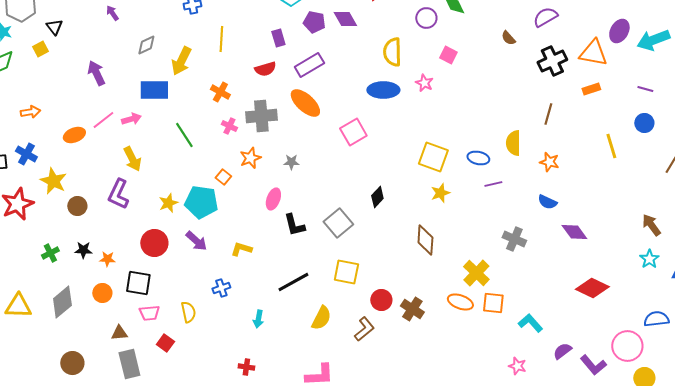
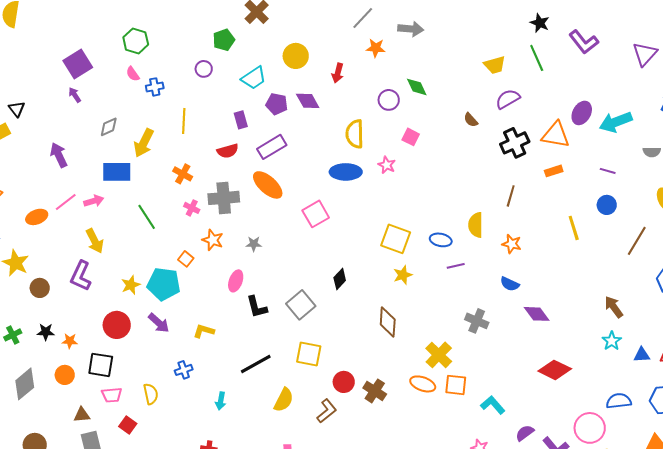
orange star: (250, 158) -> (213, 240), turned -30

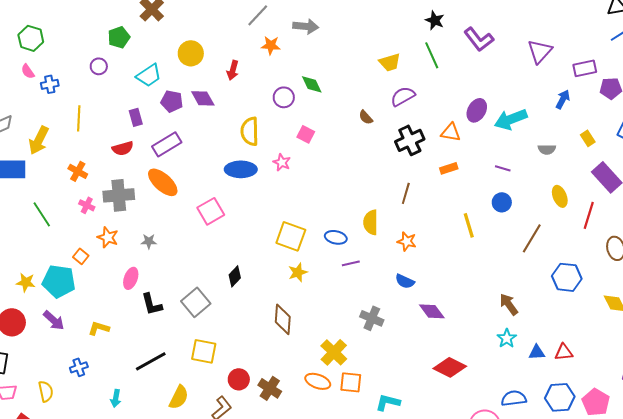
orange triangle: (556, 135) -> (451, 132), size x0.7
yellow star: (131, 285) -> (26, 282), turned 30
cyan L-shape: (493, 405) -> (388, 402), turned -35

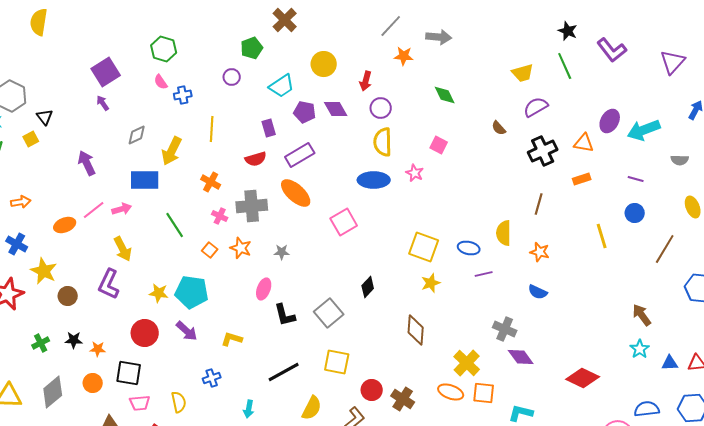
purple circle: (284, 97) -> (381, 108), moved
orange square: (81, 256) -> (210, 250), moved
purple diamond: (432, 311) -> (521, 357), moved

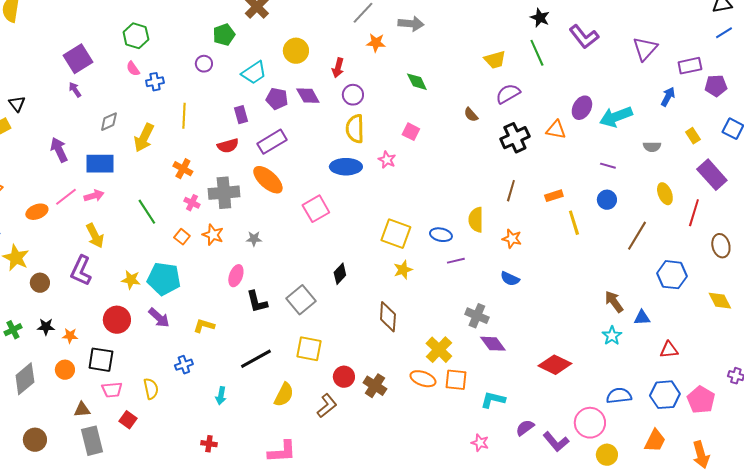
orange rectangle: (582, 179) -> (554, 196), moved
blue rectangle: (145, 180) -> (100, 164), moved
blue triangle: (670, 363) -> (642, 318), moved

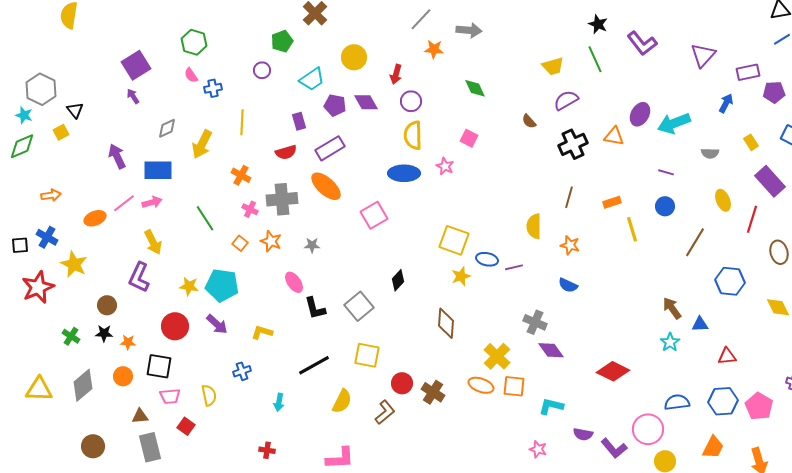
blue ellipse: (441, 235) -> (487, 259), moved
pink ellipse: (236, 276) -> (294, 282), turned -55
brown circle: (40, 283) -> (107, 305), moved
green cross: (13, 330) -> (71, 336), turned -30
purple semicircle: (525, 428) -> (583, 434), turned -132

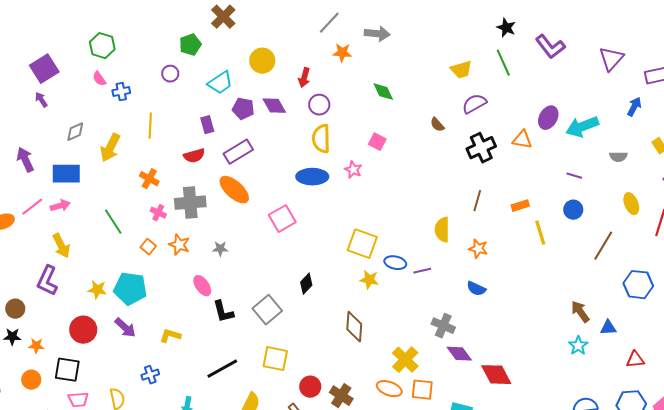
yellow star: (461, 276) -> (369, 280), turned 30
red diamond: (613, 371) -> (496, 375), moved, turned 36

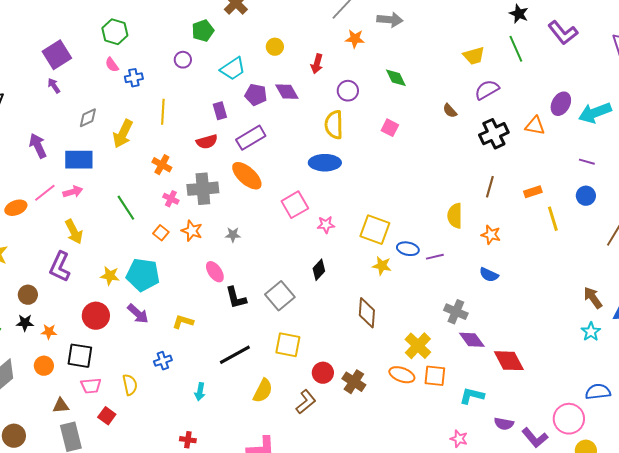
yellow circle: (262, 61) -> (275, 47), size x0.7
purple circle: (319, 105) -> (348, 91), moved
pink star: (353, 170) -> (326, 225), moved, turned -30

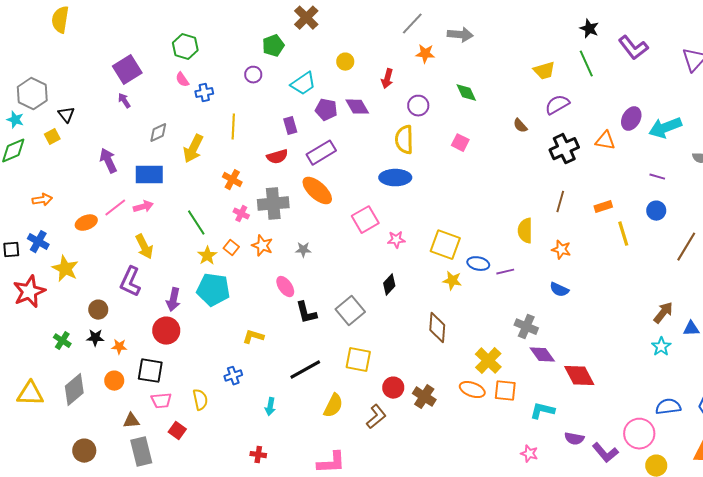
yellow star: (110, 276) -> (207, 256), moved, turned 30
brown arrow: (593, 298) -> (663, 313), turned 75
purple arrow: (138, 314) -> (173, 300), moved, turned 60

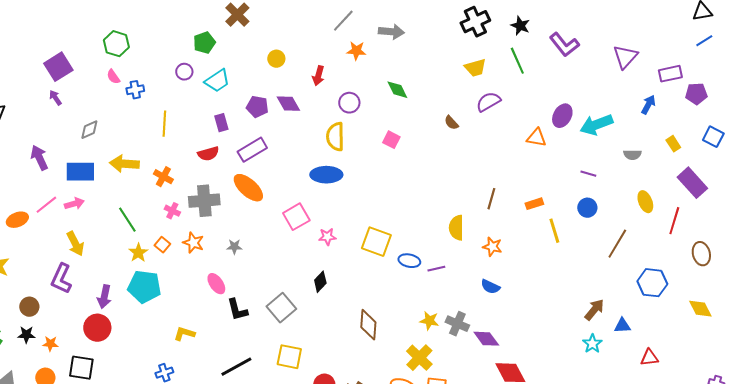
cyan trapezoid: (303, 84) -> (217, 81), moved
yellow arrow: (193, 149) -> (124, 164), moved, turned 68
black cross: (564, 149) -> (475, 22), moved
yellow star: (452, 281) -> (429, 321), moved
purple diamond: (542, 355) -> (486, 339), moved

